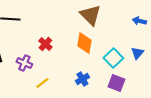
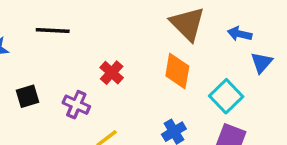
blue arrow: (139, 21) -> (240, 34), moved
blue triangle: (137, 53) -> (262, 63), moved

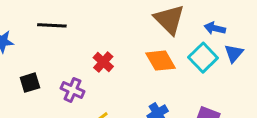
orange diamond: (177, 71) -> (160, 61), turned -40
cyan square: (226, 96) -> (203, 58), moved

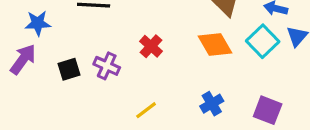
purple cross: (72, 90) -> (107, 66), moved

